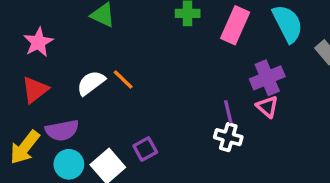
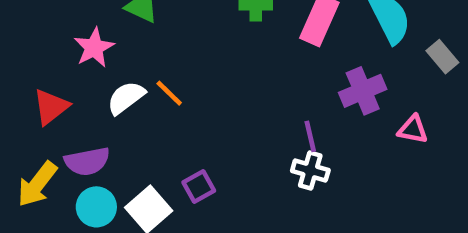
pink star: (38, 42) -> (94, 48), moved
pink triangle: (267, 107) -> (413, 130), moved, turned -30

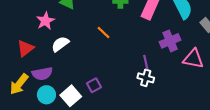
orange line: (169, 93) -> (104, 32), moved
pink triangle: (413, 130) -> (193, 59), size x1.5

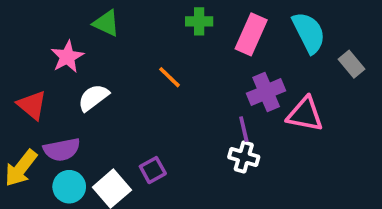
purple cross: (170, 41) -> (266, 92), moved
red triangle: (25, 48) -> (32, 105), turned -42
pink triangle: (193, 59) -> (305, 114), moved

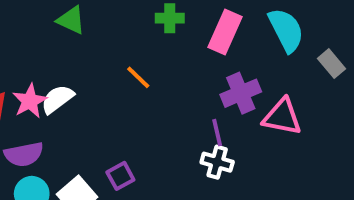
pink star: (67, 57) -> (30, 101), moved

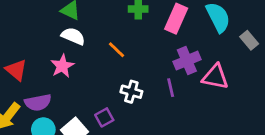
white semicircle: (57, 99) -> (73, 36), moved, turned 60
pink star: (30, 101) -> (62, 66), moved
white cross: (217, 162) -> (131, 92), moved

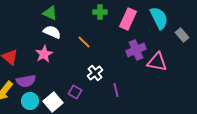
purple line: (171, 88) -> (116, 90), moved
white cross: (131, 92) -> (95, 73), turned 35
purple square: (104, 117) -> (75, 92), turned -32

